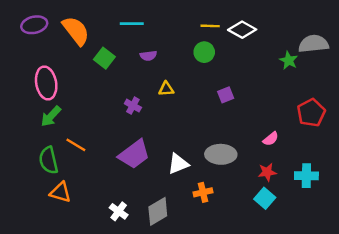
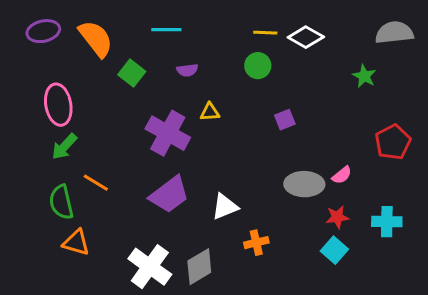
gray semicircle: (314, 44) -> (394, 33), moved
purple cross: (133, 106) -> (168, 133), size x2.0
gray ellipse: (221, 154) -> (304, 184), moved
white cross: (119, 211) -> (150, 267), size x1.8

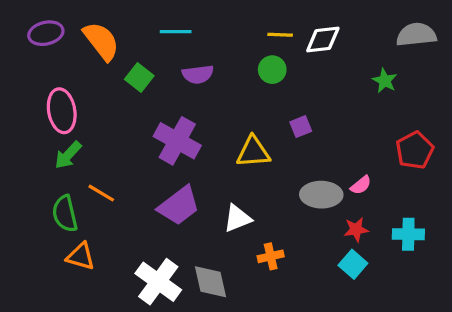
white diamond: (306, 37) -> (323, 39), turned -36
purple semicircle: (187, 70) -> (198, 74), size x1.4
yellow triangle: (210, 112) -> (253, 152), moved, size x1.6
gray diamond: (199, 267) -> (210, 282), turned -72

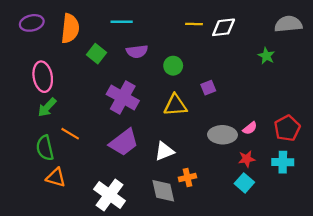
orange semicircle: (101, 41) -> (70, 28), turned 44
green circle: (272, 70) -> (173, 66), moved
red pentagon: (415, 150) -> (287, 128), moved
gray diamond: (210, 282) -> (163, 191), moved

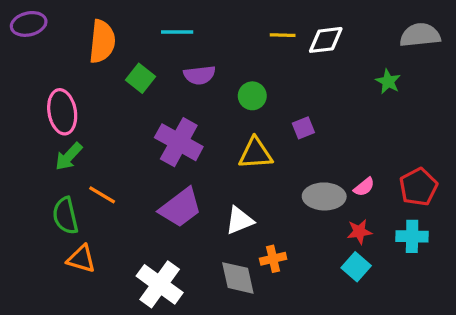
purple ellipse: (32, 23) -> (29, 24), moved

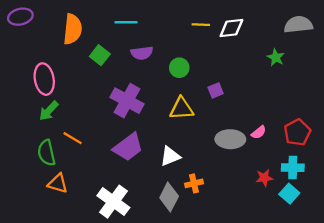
red star: (359, 232) -> (264, 178), moved
cyan square: (356, 267) -> (289, 194), moved
gray diamond: (238, 278) -> (169, 197), turned 40

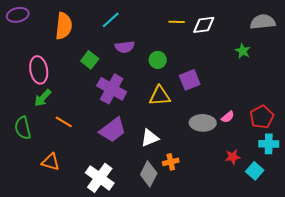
cyan line: (126, 22) -> (111, 20), turned -42
green square: (100, 55) -> (90, 60), moved
purple square: (216, 90) -> (190, 80), size x1.5
green semicircle: (46, 153) -> (23, 128), moved
cyan cross: (293, 168) -> (269, 144), moved

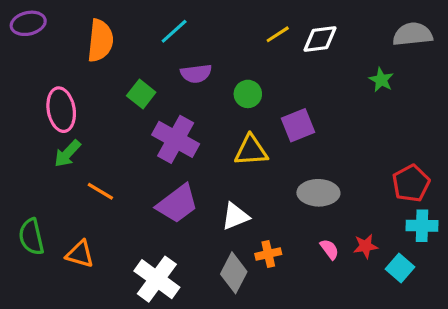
yellow line: (177, 22) -> (278, 34), turned -35
pink semicircle: (228, 117) -> (329, 249), moved, turned -88
green semicircle: (23, 128) -> (31, 237), moved

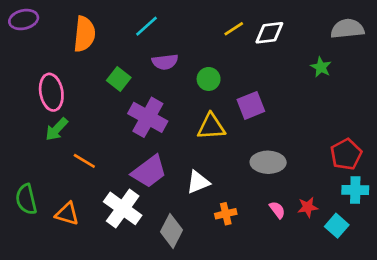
gray diamond: (234, 273) -> (172, 231), moved
white cross: (157, 279) -> (123, 208), moved

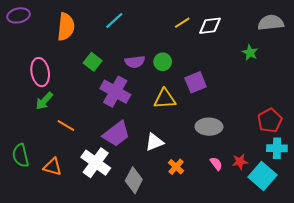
purple semicircle: (165, 62) -> (135, 62), moved
orange cross: (226, 214) -> (176, 167), turned -35
cyan square: (337, 226) -> (262, 176), size x1.5

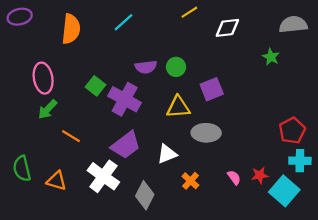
yellow line: (182, 23) -> (189, 12), moved
green square: (93, 62) -> (96, 86), moved
gray ellipse: (209, 127) -> (206, 133), moved

